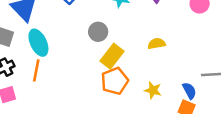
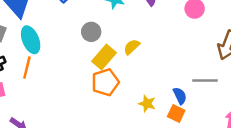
yellow semicircle: (157, 44) -> (132, 47), moved, turned -36
yellow star: (153, 90) -> (147, 104), moved

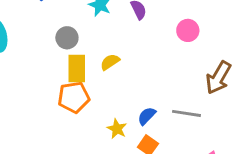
yellow rectangle: (104, 57) -> (77, 69), turned -50
blue semicircle: (180, 96) -> (147, 116), moved, turned -120

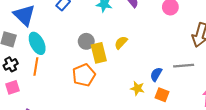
gray circle: (67, 38) -> (86, 41), moved
orange pentagon: (74, 97) -> (84, 75), moved

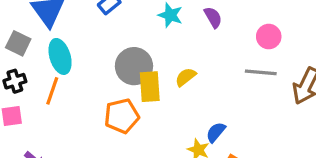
gray circle: (86, 41) -> (134, 66), size x1.5
gray line: (184, 66) -> (261, 72), moved
blue semicircle: (156, 74) -> (216, 132), moved

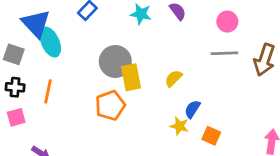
cyan ellipse: (60, 56) -> (50, 42), moved
yellow semicircle: (186, 77) -> (173, 78), moved
black cross: (15, 81) -> (15, 87), turned 30

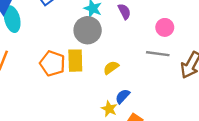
gray circle: (115, 61) -> (88, 30), moved
orange pentagon: (110, 105) -> (52, 63), moved, turned 30

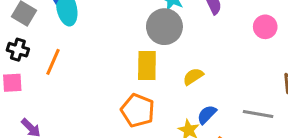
gray line: (158, 54) -> (258, 114), moved
orange pentagon: (52, 63) -> (138, 110), moved

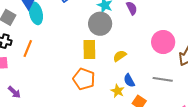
pink circle: (265, 27) -> (163, 42), moved, size x1.5
blue semicircle: (207, 115) -> (129, 81), turned -72

